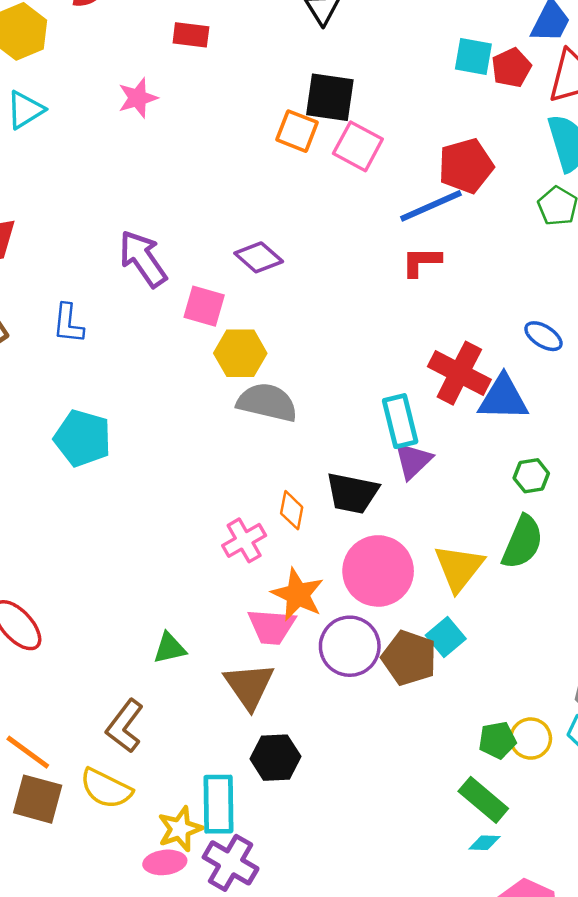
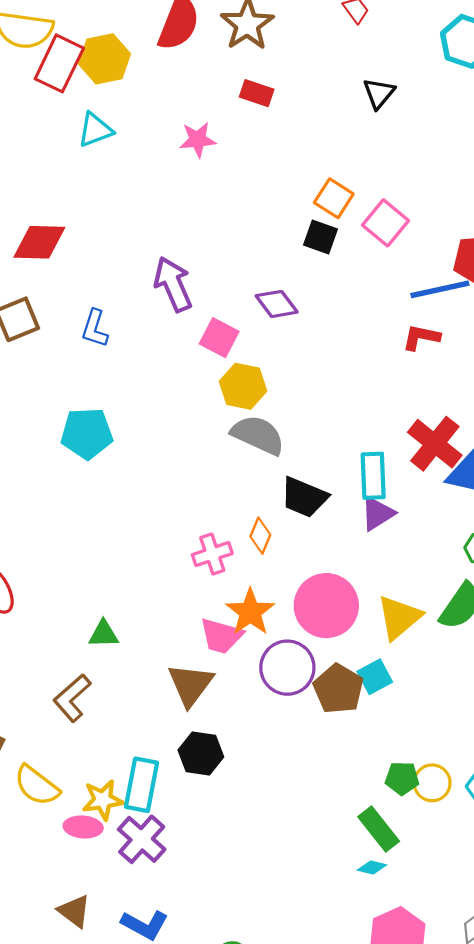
black square: (330, 97) -> (320, 237), moved, size x0.7
cyan pentagon: (83, 438) -> (87, 433), turned -30
black trapezoid: (352, 493) -> (304, 497), moved
green triangle: (170, 648) -> (104, 634), moved
yellow semicircle: (106, 789) -> (37, 786), moved

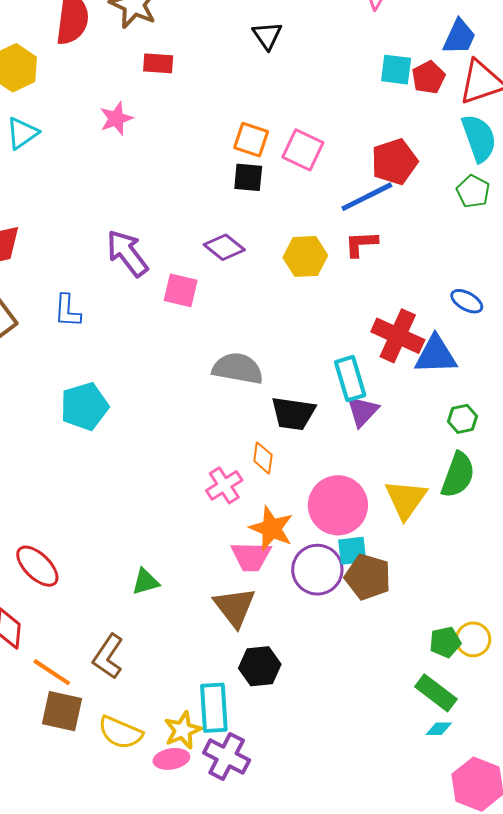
yellow hexagon: (243, 386) -> (305, 256), moved
cyan square: (375, 677) -> (352, 551), moved, turned 36
brown L-shape: (72, 698) -> (108, 656), moved

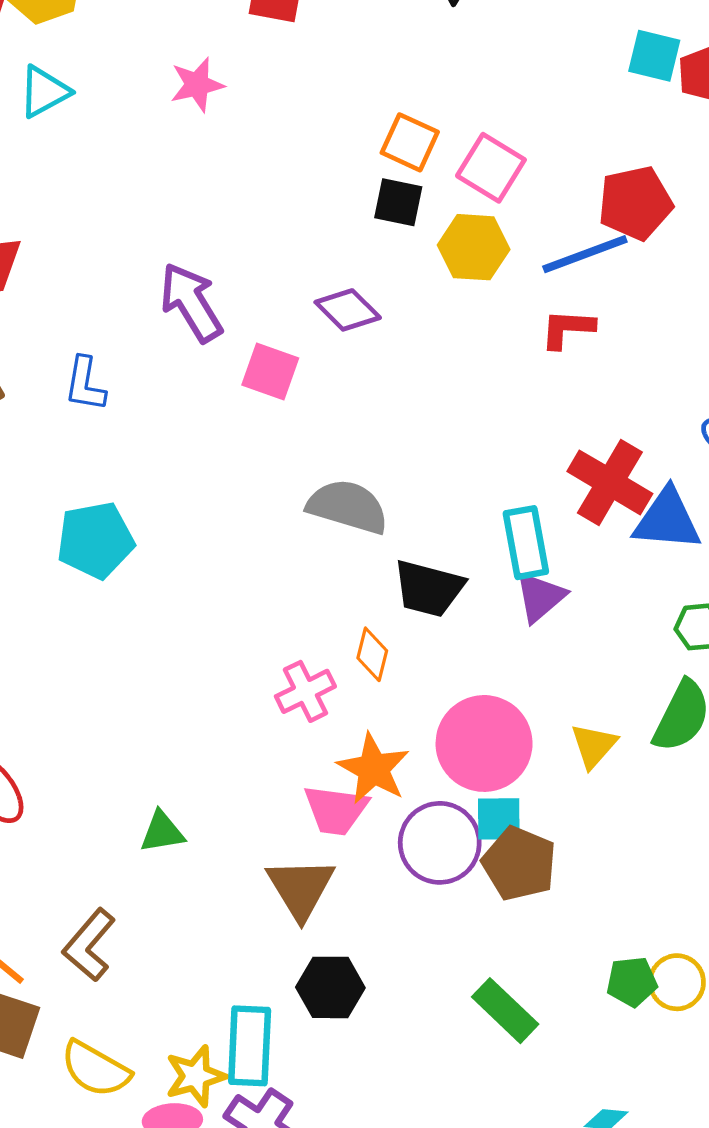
yellow hexagon: (305, 256) -> (474, 247), moved
yellow triangle: (406, 499) -> (594, 746), size x0.7
green rectangle: (436, 693) -> (505, 1011), moved

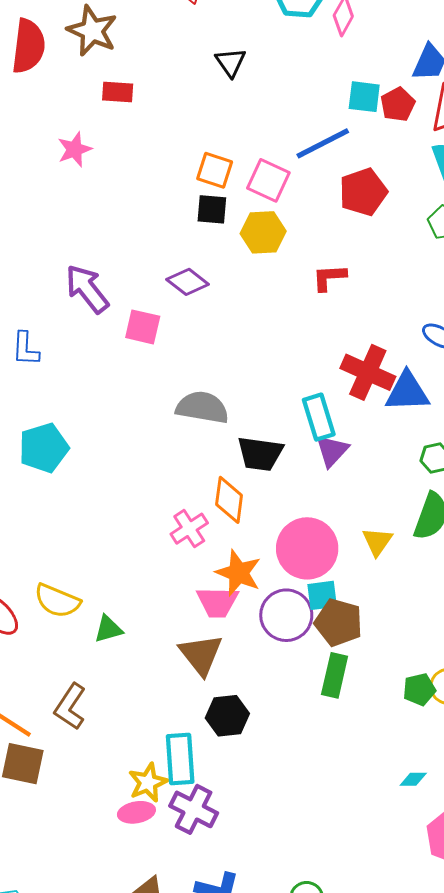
blue line: (585, 254) -> (323, 143), moved
orange diamond: (372, 654) -> (229, 500), size x1.4
green rectangle: (505, 1011) -> (335, 675), moved, turned 66
yellow semicircle: (95, 1069) -> (57, 601), moved

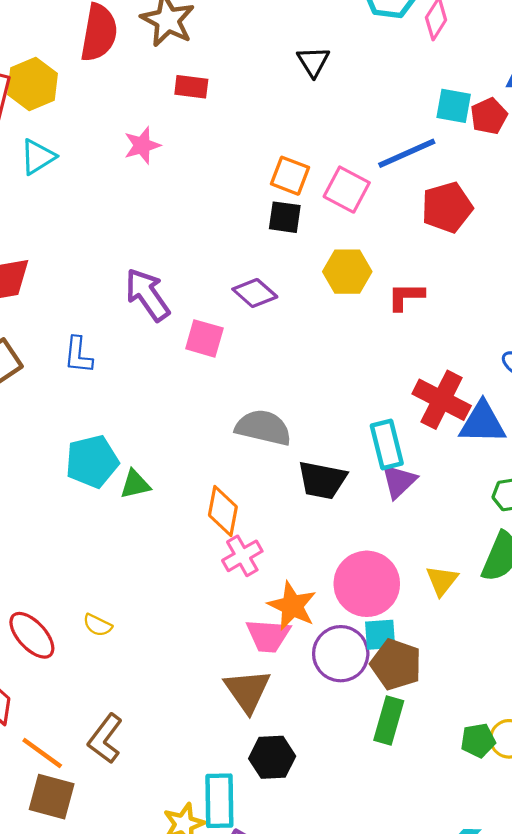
yellow hexagon: (263, 232) -> (347, 272), moved
orange diamond: (229, 500) -> (223, 511), moved
yellow semicircle: (57, 601) -> (98, 625), size x0.6
green triangle: (108, 629) -> (135, 484), moved

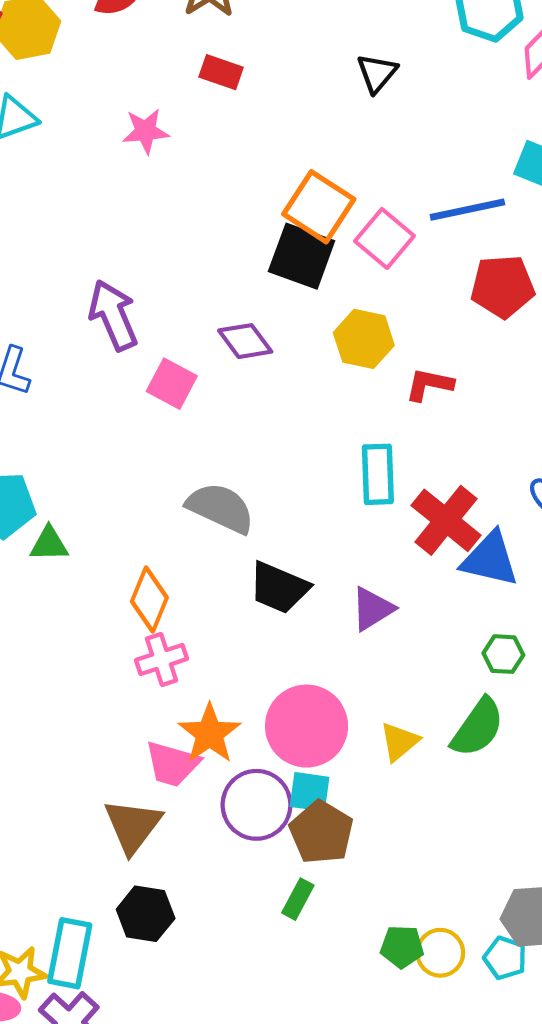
orange square: (290, 176) -> (319, 207), size x1.4
black square: (285, 217) -> (302, 256), size x1.5
cyan rectangle: (387, 445) -> (378, 474), moved
green rectangle: (389, 721) -> (298, 899), size x0.7

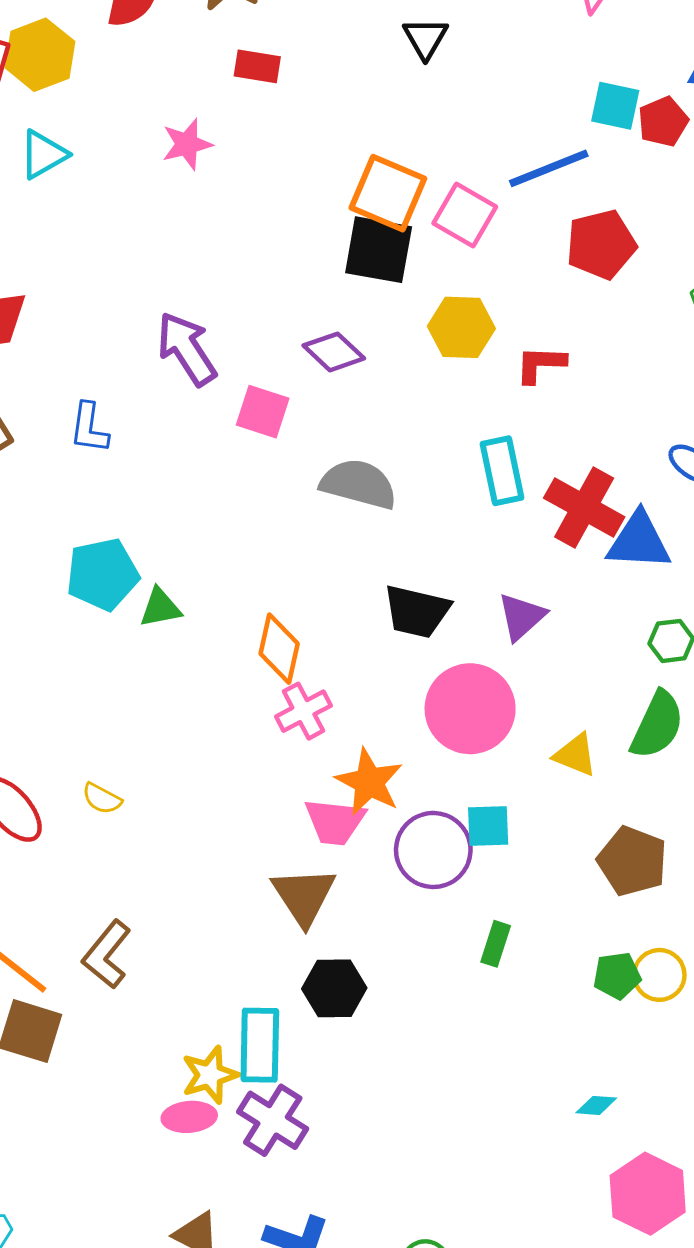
gray semicircle: (220, 508) -> (359, 484), moved
pink circle: (307, 726) -> (470, 709), moved
yellow triangle: (399, 742) -> (575, 755), turned -48
brown pentagon: (321, 832) -> (632, 861), moved

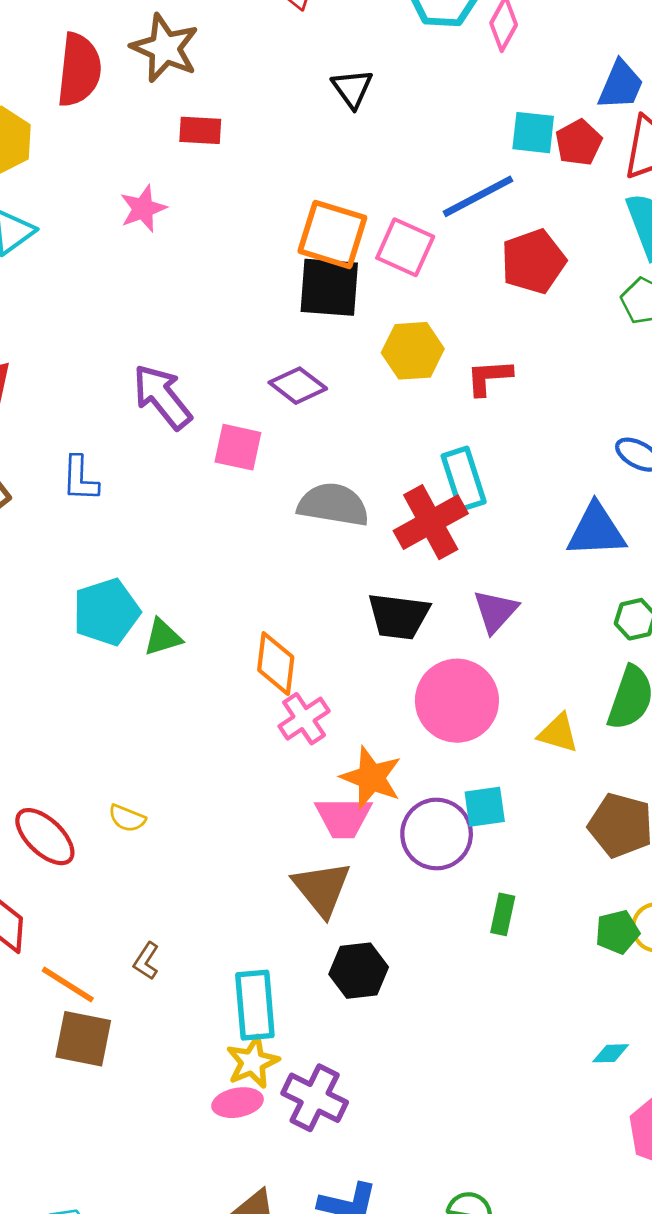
red cross: (584, 507) -> (431, 522), moved, turned 38
brown L-shape: (107, 954) -> (146, 961), size x0.6
cyan rectangle: (260, 1045) -> (255, 1005), moved

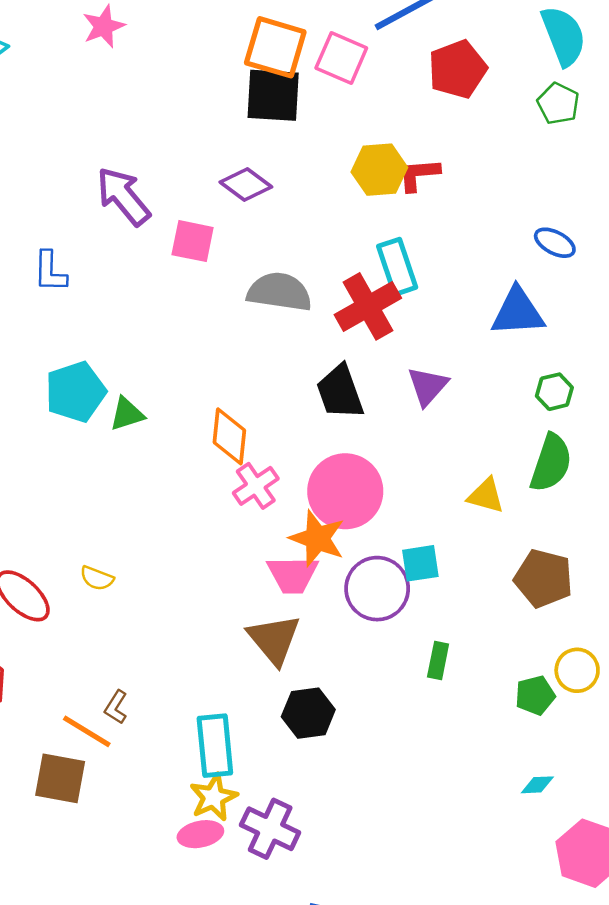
yellow hexagon: (413, 351) -> (379, 170), moved
black trapezoid: (399, 616) -> (340, 392), turned 64
pink circle: (457, 701) -> (345, 491), moved
green pentagon: (617, 932) -> (535, 695), moved
orange line: (68, 985) -> (87, 731), moved

